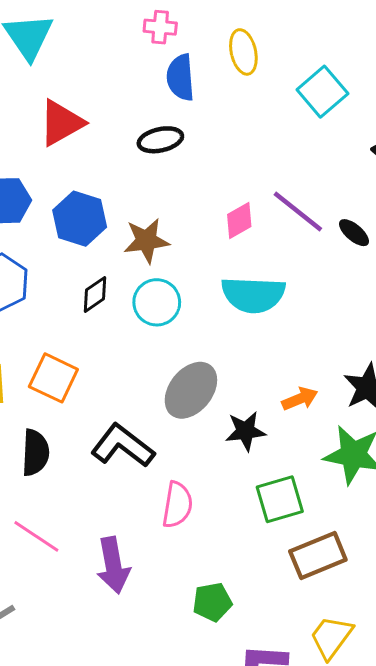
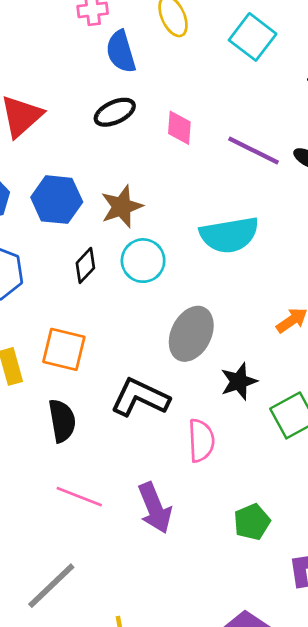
pink diamond: (239, 221) -> (179, 128), moved, turned -44
black star: (246, 431) -> (239, 381), moved

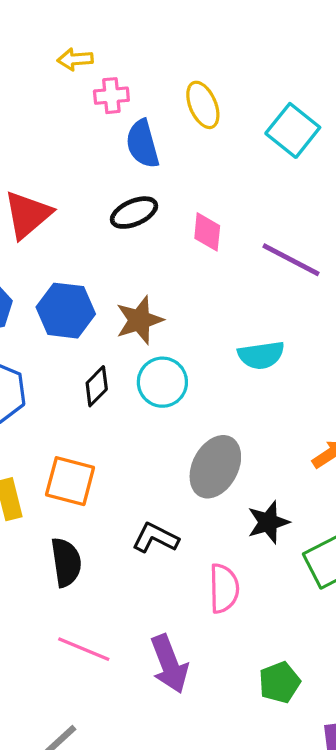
cyan semicircle: (229, 235) -> (261, 355), size x0.7
black L-shape: (140, 398) -> (155, 538), size x0.7

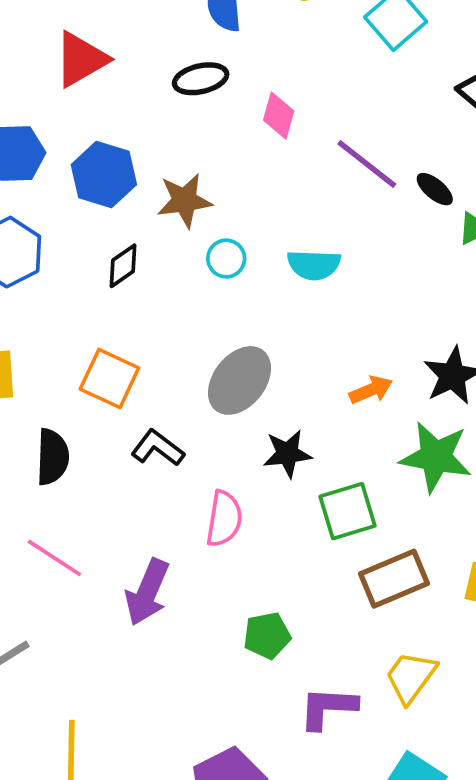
cyan circle: (162, 382) -> (226, 259), moved, size x0.7
orange square: (70, 481) -> (109, 379), moved
purple arrow: (169, 664) -> (147, 592), turned 34

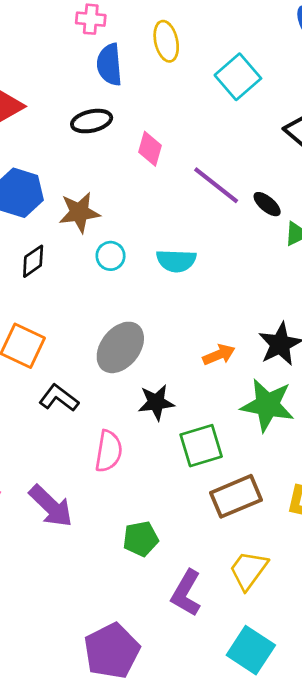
purple arrow: (147, 592) -> (51, 506), turned -69
purple L-shape: (328, 708) -> (186, 593), turned -63

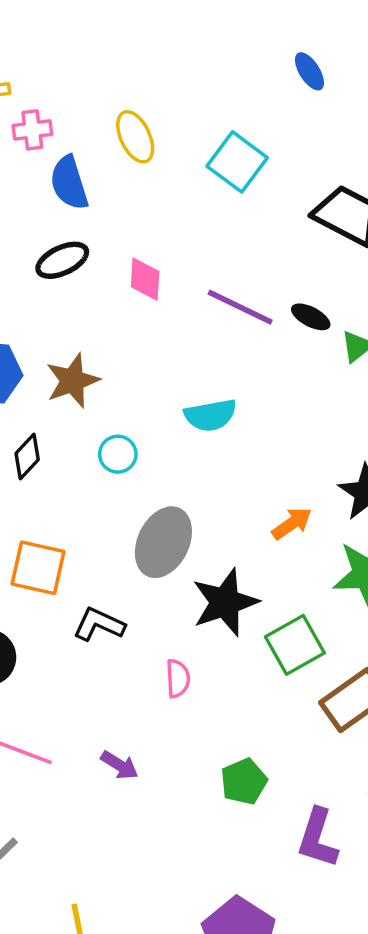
cyan circle: (111, 256) -> (118, 454), moved
black star: (156, 402) -> (225, 602), size x1.4
pink semicircle: (109, 451) -> (178, 678), size x0.7
purple arrow: (51, 506) -> (119, 765), size x0.6

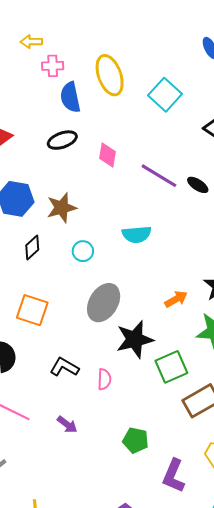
yellow ellipse: (135, 137) -> (110, 75), size x1.4
black L-shape: (99, 624) -> (64, 367), moved
green pentagon: (244, 782) -> (136, 440), turned 30

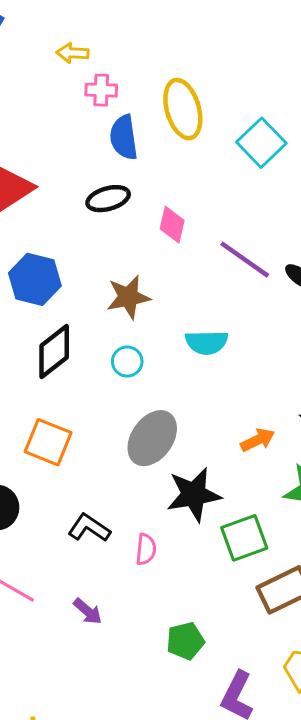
brown star: (62, 208) -> (128, 297), moved
black diamond: (32, 248) -> (54, 351), size x1.5
green pentagon: (136, 440) -> (185, 641), turned -30

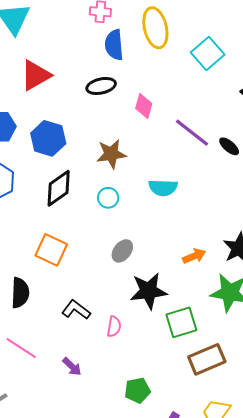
gray ellipse: (152, 438) -> (122, 251), size x0.6

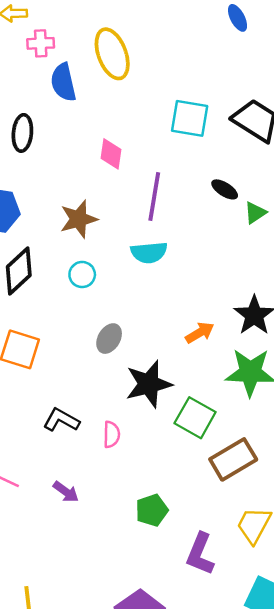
cyan square: (208, 54) -> (190, 118), moved, turned -32
black ellipse: (101, 86) -> (22, 133), moved, turned -64
purple line: (192, 133) -> (154, 197), moved, turned 69
green square: (181, 322) -> (195, 418), turned -36

